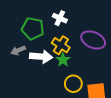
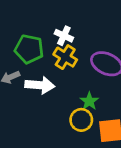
yellow cross: (61, 45) -> (65, 57), moved
green star: (63, 60) -> (89, 101), moved

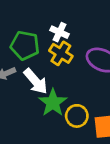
white arrow: (40, 85) -> (36, 81), turned 44
green star: (89, 101) -> (53, 103), moved, size x1.5

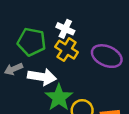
white arrow: (36, 81) -> (42, 77), turned -40

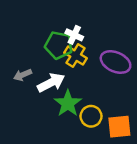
green pentagon: (32, 42) -> (59, 45), moved
white arrow: (42, 77) -> (51, 83), turned -36

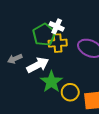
green pentagon: (59, 45) -> (44, 35), turned 30
yellow cross: (76, 56) -> (58, 43), turned -36

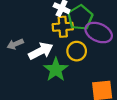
green pentagon: (44, 35) -> (80, 17), moved
yellow circle: (70, 92) -> (77, 51), moved

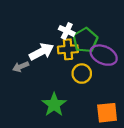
white arrow: (41, 51) -> (41, 52), moved
green star: (56, 70) -> (54, 105), moved

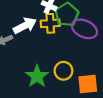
yellow circle: (82, 74) -> (63, 71), moved

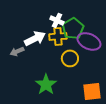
yellow circle: (63, 71) -> (70, 58), moved

